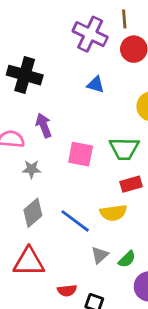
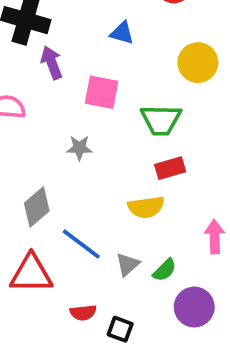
purple arrow: (44, 125) -> (52, 63), moved
pink square: (81, 154) -> (102, 92), moved
gray star: (31, 169) -> (79, 148), moved
blue line: (75, 221) -> (81, 244), moved

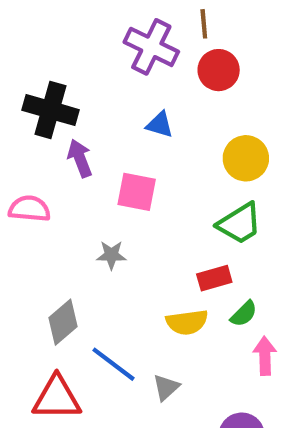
green trapezoid: (161, 120) -> (240, 223), moved, turned -33
green semicircle: (165, 270) -> (244, 314), moved

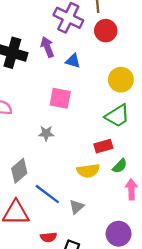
purple arrow: (80, 158) -> (47, 47), moved

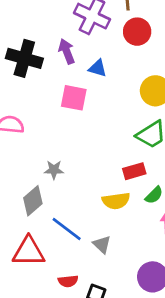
pink square: (60, 98) -> (74, 98), moved
gray star: (46, 133) -> (54, 170), moved
gray triangle: (77, 207) -> (102, 244), turned -35

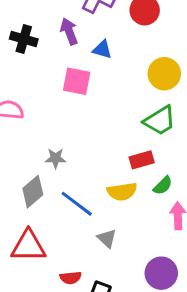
black cross: (24, 58) -> (24, 39), size x0.7
blue line: (67, 229) -> (77, 204), moved

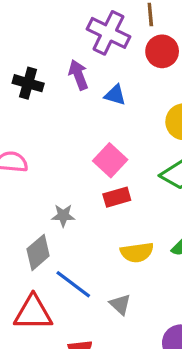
pink square: (77, 81) -> (110, 160), moved, turned 32
red rectangle: (142, 160) -> (117, 197), moved
blue line: (77, 204) -> (73, 284), moved

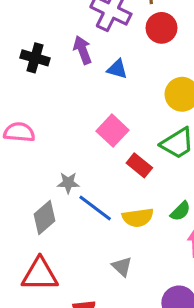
red rectangle: (117, 197) -> (139, 165), moved, turned 55
blue line: (73, 284) -> (95, 208), moved

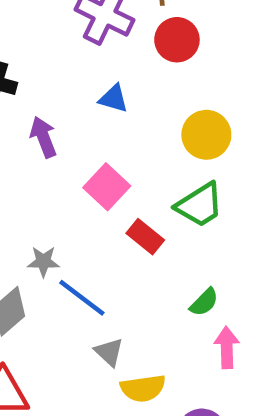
purple arrow: (82, 50) -> (43, 137), moved
yellow semicircle: (138, 218) -> (143, 388), moved
gray triangle: (122, 267) -> (109, 352), moved

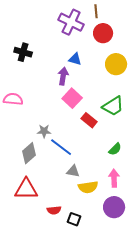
yellow circle: (206, 135) -> (116, 64), moved
purple arrow: (43, 137) -> (63, 76), moved, turned 30
pink arrow: (227, 348) -> (114, 178), moved
gray triangle: (109, 352) -> (73, 171), turned -32

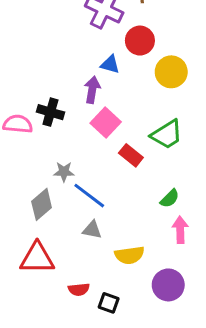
red circle: (103, 33) -> (140, 41), moved
black cross: (23, 52) -> (50, 112), moved
gray triangle: (73, 171) -> (92, 230), moved
pink arrow: (114, 178) -> (180, 230), moved

